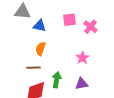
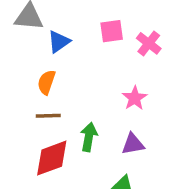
blue triangle: (40, 26) -> (59, 42), turned -48
orange semicircle: (41, 49) -> (46, 82), moved

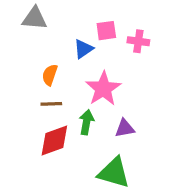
blue triangle: (59, 42) -> (83, 49), moved
pink cross: (149, 43) -> (138, 41), turned -30
pink star: (135, 98) -> (103, 89), moved, size x1.6

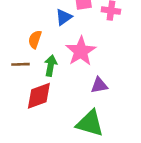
brown line: (51, 104) -> (20, 64), moved
green arrow: (86, 122) -> (51, 66), moved

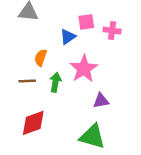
red diamond: (39, 96) -> (33, 123), moved

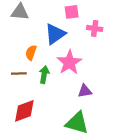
pink square: (86, 22) -> (72, 12), moved
blue triangle: (68, 37) -> (55, 34), size x1.5

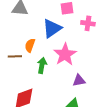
brown line: (19, 73) -> (15, 56), moved

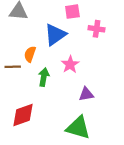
pink star: (65, 54) -> (70, 64), size x0.7

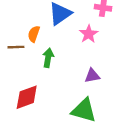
pink star: (70, 64) -> (89, 34), moved

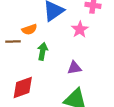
orange semicircle: (34, 34) -> (29, 29), turned -128
purple triangle: (92, 76) -> (74, 68), moved

